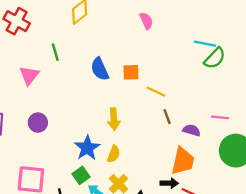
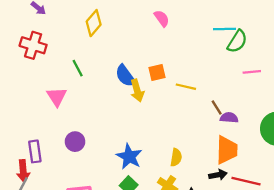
brown line: (167, 117) -> (217, 108), moved
pink line: (220, 117) -> (252, 72), moved
yellow arrow: (114, 119) -> (137, 91), moved
yellow semicircle: (114, 154) -> (176, 157), moved

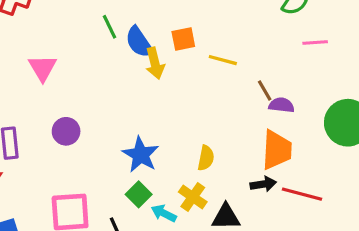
green line: (78, 68) -> (109, 27), moved

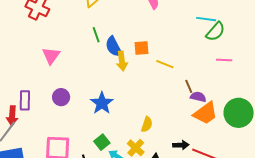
orange trapezoid: (277, 150) -> (205, 113), moved, turned 44
blue star: (141, 155) -> (102, 103), moved

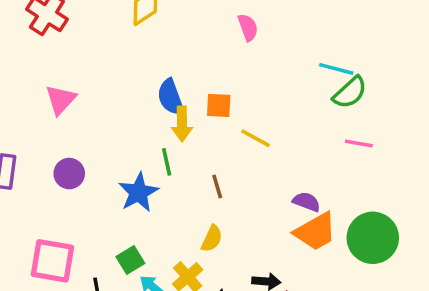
green line: (96, 35) -> (167, 162), moved
brown line: (189, 86) -> (217, 186), moved

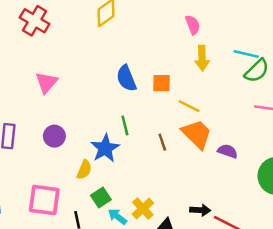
pink semicircle: (248, 27) -> (193, 25), moved
yellow arrow: (182, 124) -> (202, 58), moved
orange trapezoid: (316, 232) -> (197, 134), moved, turned -104
yellow semicircle: (212, 239) -> (84, 170), moved

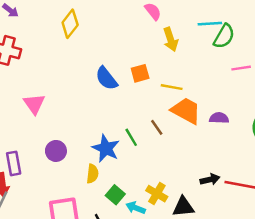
green line: (125, 125) -> (131, 137), moved

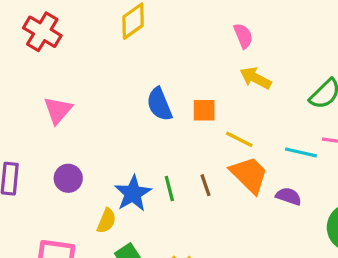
cyan line: (210, 24) -> (301, 152), moved
yellow arrow: (171, 39) -> (256, 78), turned 120

